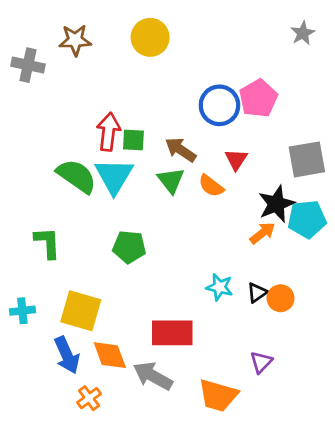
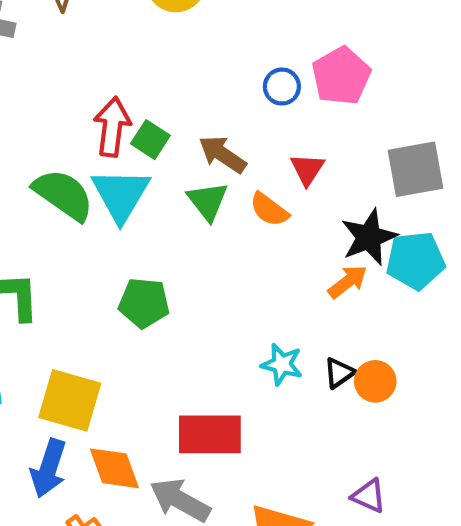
blue circle: (219, 105) -> (282, 87), size x0.6
green square: (133, 140) -> (150, 140), turned 30
blue arrow: (67, 355) -> (49, 468), turned 42
purple triangle: (261, 362) -> (369, 496), moved, turned -50

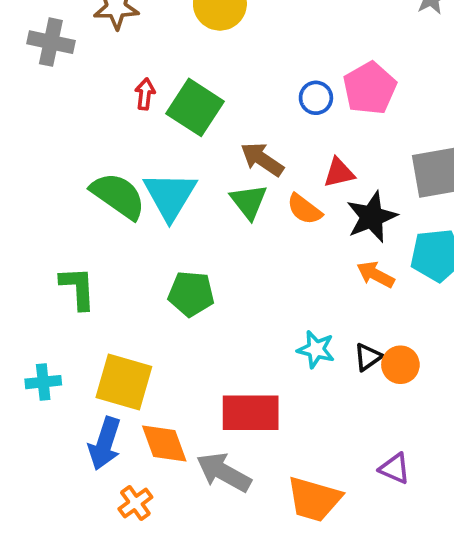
red arrow: (112, 127) -> (145, 94), moved, size x0.6
green square: (150, 140) -> (195, 107), moved, size x1.6
red triangle: (307, 169) -> (339, 173), turned 44
black star: (369, 237) -> (372, 217), moved
orange arrow: (348, 282) -> (375, 274), turned -114

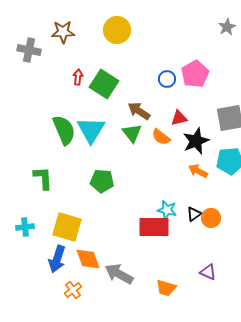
green semicircle: (118, 196) -> (64, 130), turned 32
red rectangle: (251, 413) -> (154, 227), moved
orange trapezoid: (314, 499) -> (166, 288), size x0.7

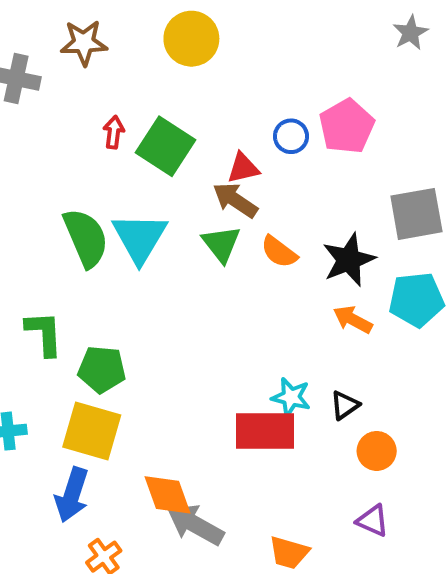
red triangle: (179, 118) -> (243, 168), moved
green pentagon: (102, 181) -> (102, 369), moved
orange circle: (211, 218) -> (377, 451), moved
orange diamond: (88, 259) -> (167, 495), moved

